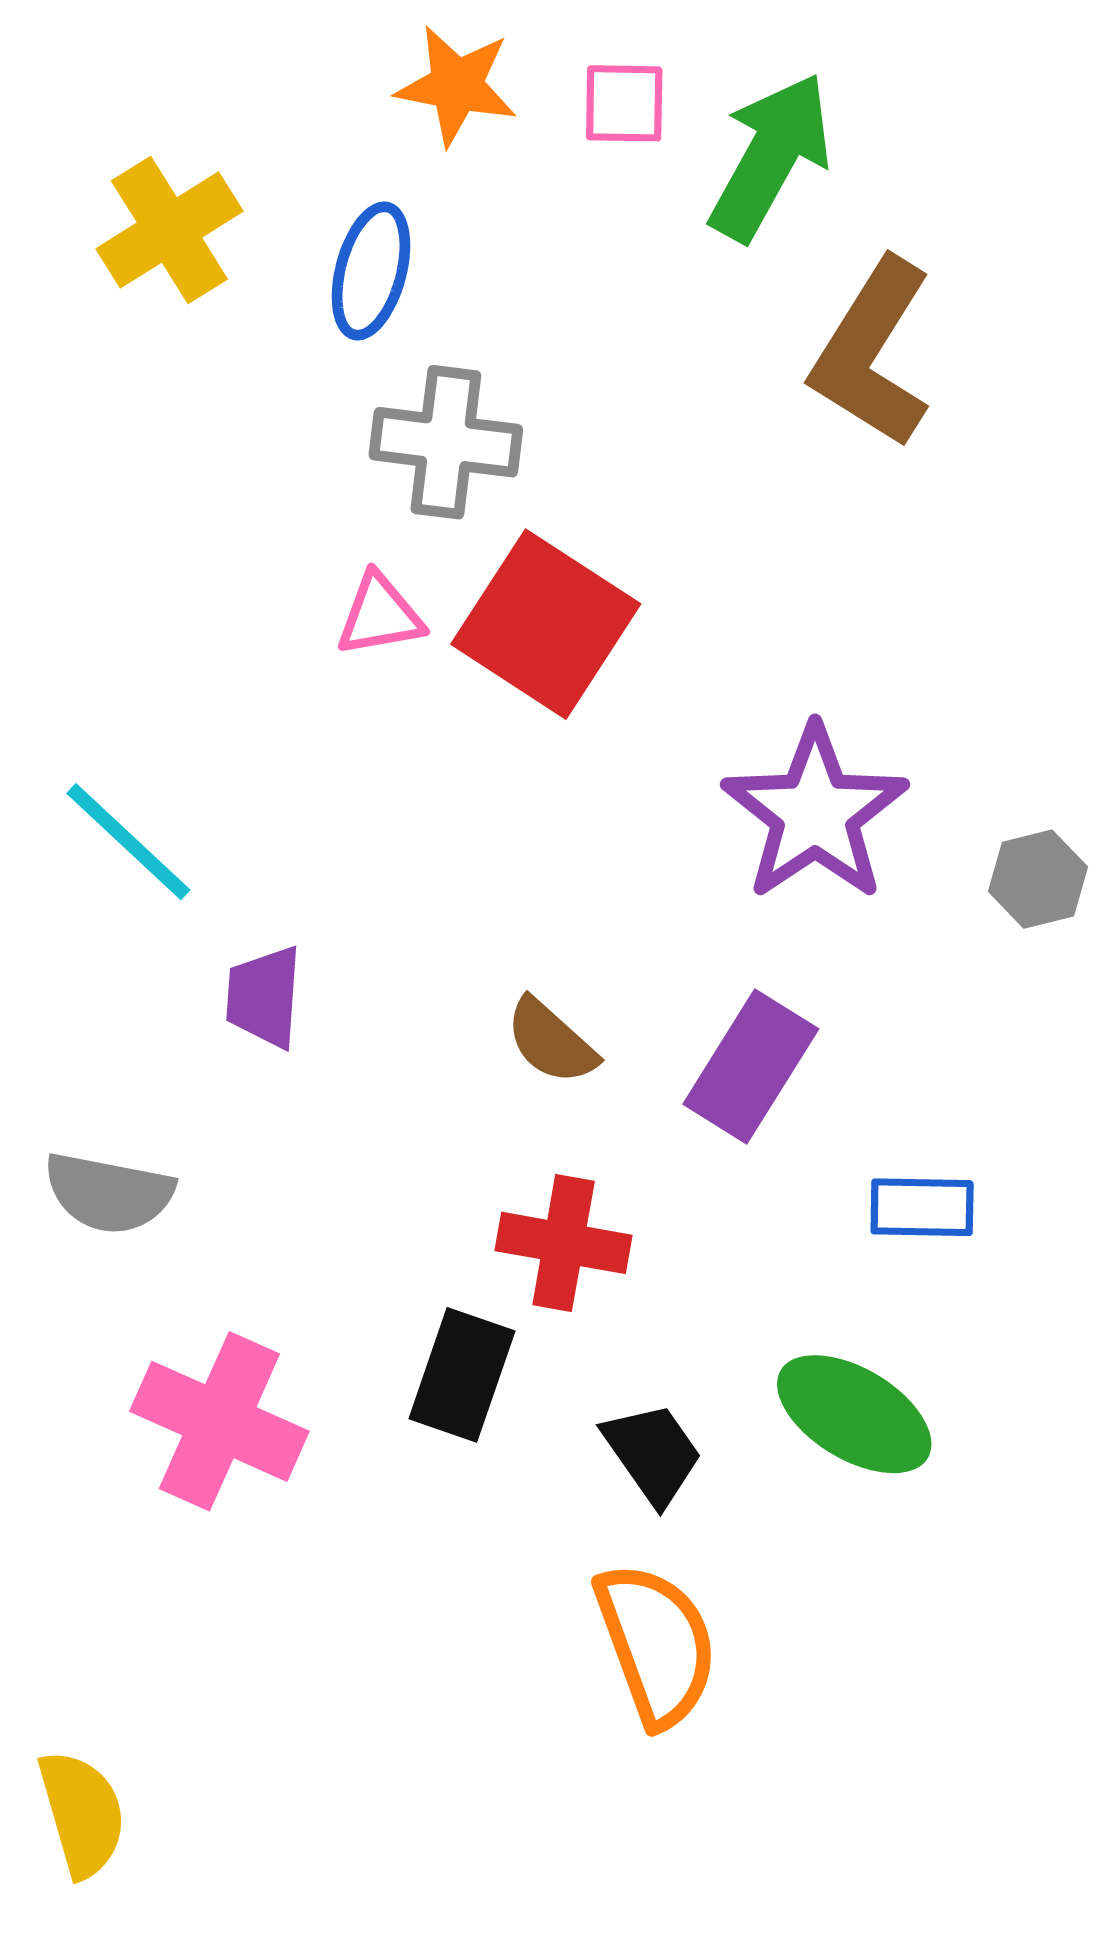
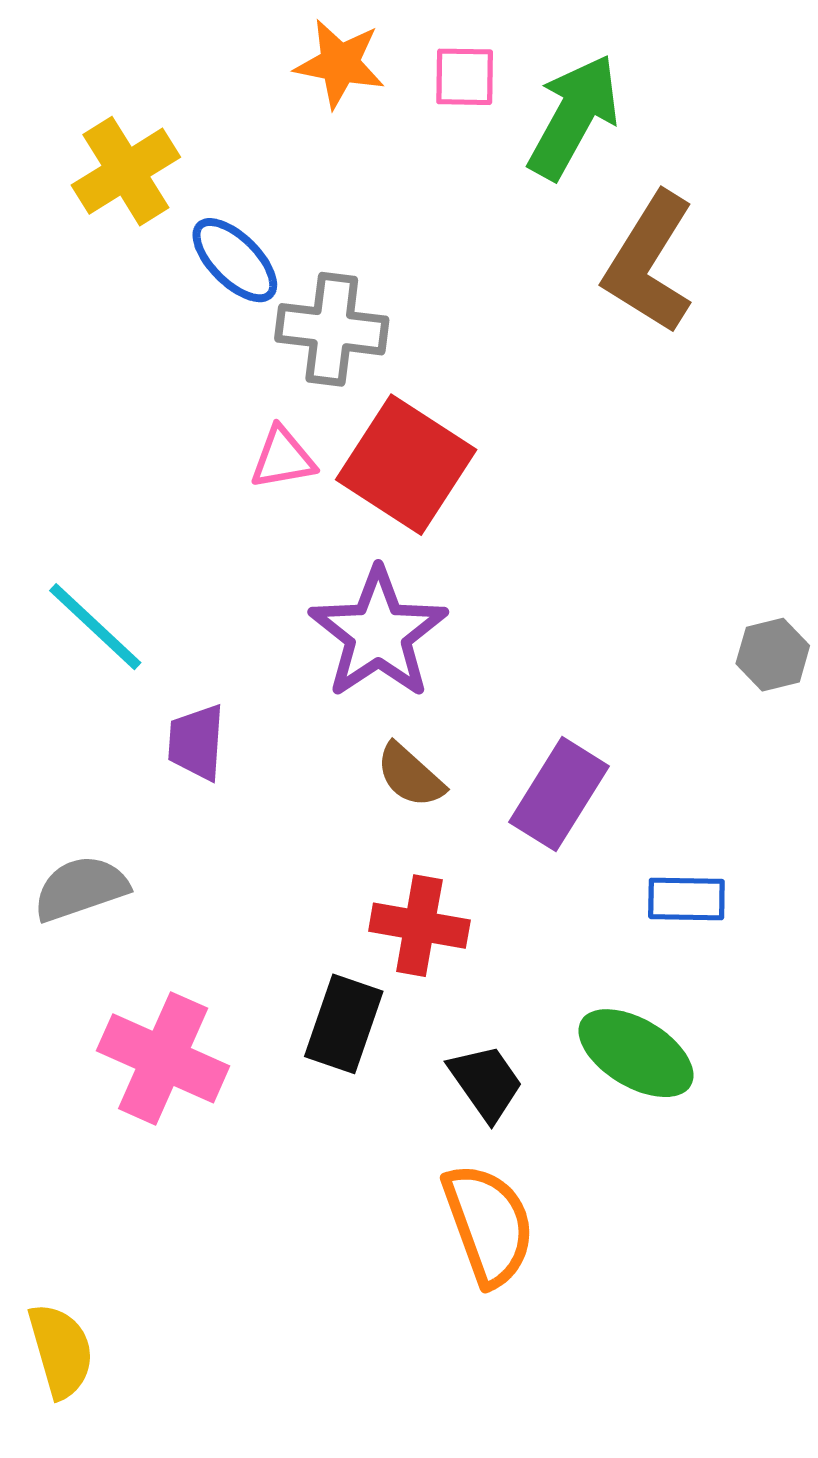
blue ellipse: (371, 271) -> (235, 260), moved, turned -60
purple star: (815, 813) -> (378, 633), moved
gray semicircle: (109, 1193) -> (81, 888), turned 150

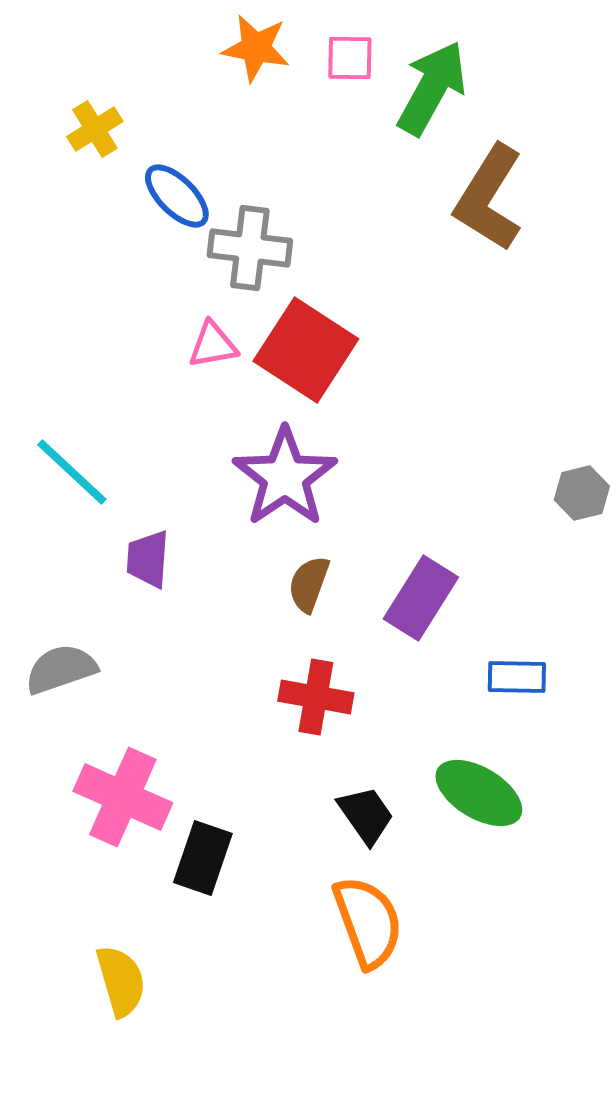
yellow cross: (126, 171) -> (95, 129), size x0.7
brown semicircle: (410, 775) -> (309, 584), turned 68
black rectangle: (344, 1024) -> (203, 858), moved
yellow semicircle: (61, 1351) -> (121, 981), moved

